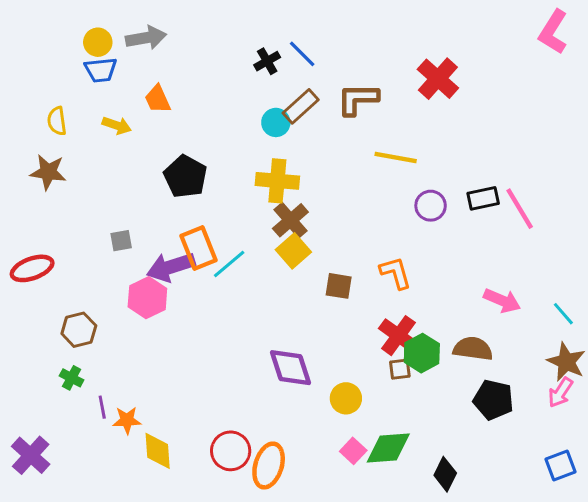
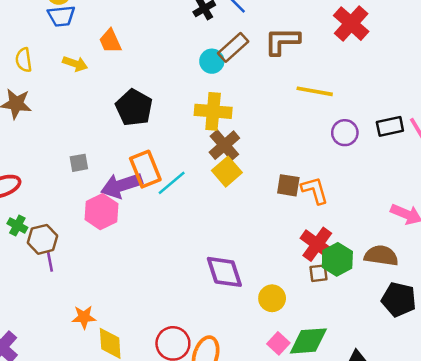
brown square: (339, 286) -> (288, 185), moved
green cross: (72, 378) -> (17, 225), moved
purple line: (102, 407) -> (50, 262), moved

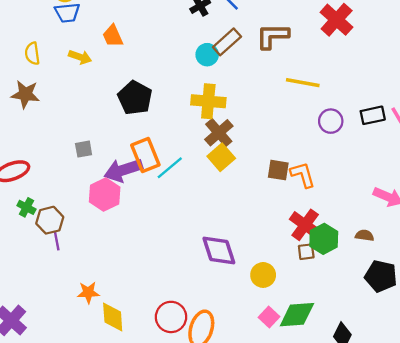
brown semicircle: (381, 256) -> (365, 235), size x0.6

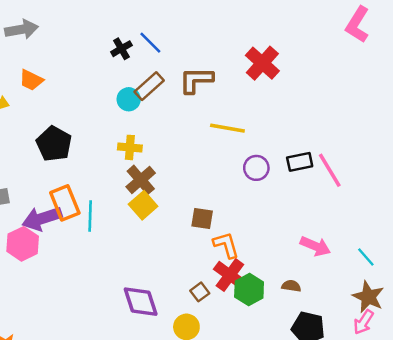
orange trapezoid: (113, 36) -> (31, 80), turned -40
yellow cross: (208, 101) -> (130, 147), size x0.7
cyan line: (170, 168) -> (90, 216), turned -48
orange L-shape: (303, 175) -> (226, 245), moved
brown square: (306, 252) -> (200, 292), moved, turned -30

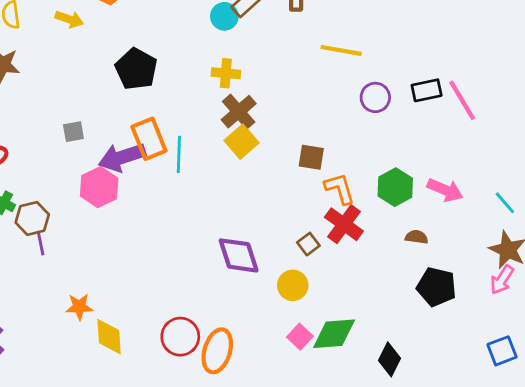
green hexagon: (249, 290) -> (395, 187), moved

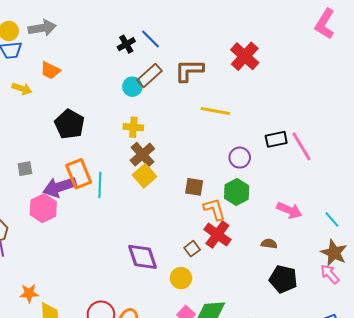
purple circle: (375, 97) -> (240, 158), moved
green hexagon: (395, 187) -> (237, 192), moved
pink arrow: (502, 280) -> (330, 274), turned 105

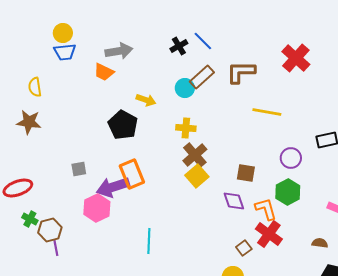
gray arrow: (42, 28) -> (119, 51), moved
yellow arrow: (22, 89) -> (146, 100), moved
cyan line: (100, 185) -> (149, 241), moved
brown square: (194, 187) -> (246, 173), moved
purple diamond: (142, 257) -> (234, 201), moved, size x0.7

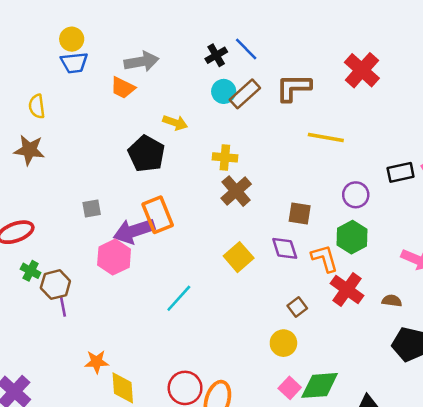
cyan circle: (185, 88) -> (224, 91), moved
yellow square: (197, 176) -> (239, 257), moved
red cross: (269, 234) -> (347, 289), moved
cyan line: (149, 241) -> (179, 298), turned 40

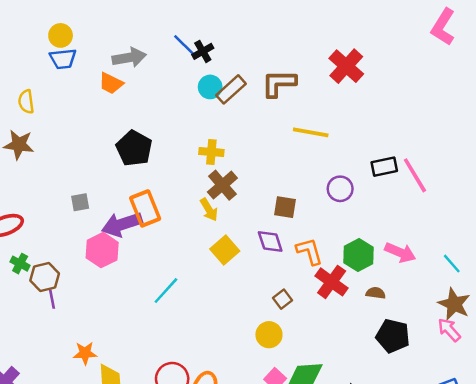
blue line: (246, 49) -> (184, 45), moved
yellow arrow: (175, 123) -> (209, 210), moved, turned 40
green hexagon: (352, 237) -> (359, 255), moved

